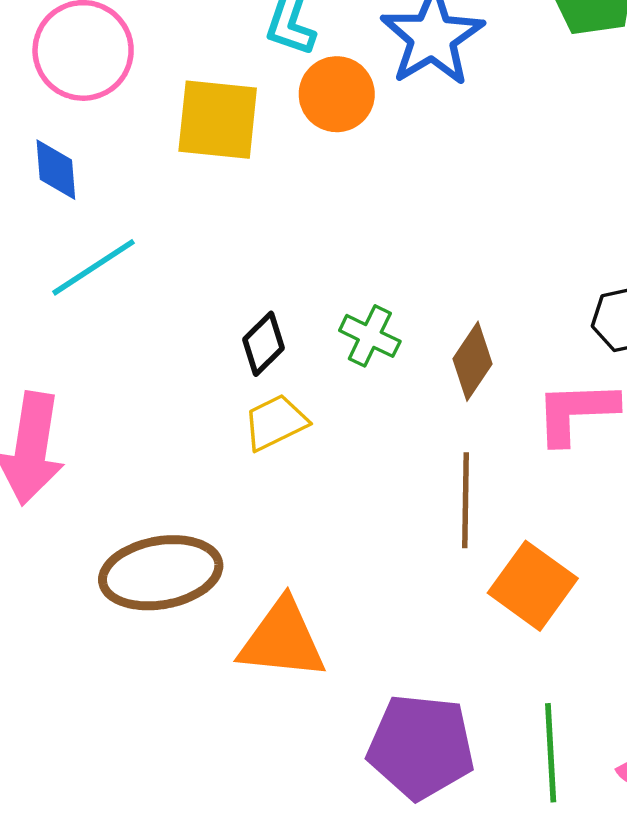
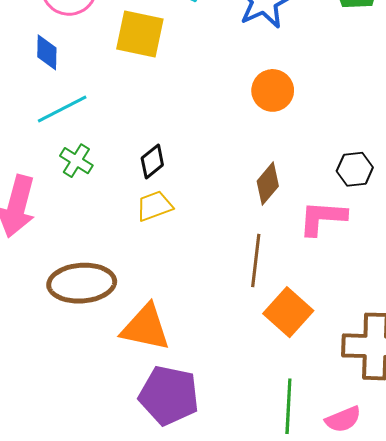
orange circle: (337, 94) -> (273, 90), moved
green cross: (370, 336) -> (76, 161), moved
purple pentagon: (421, 747) -> (169, 395), moved

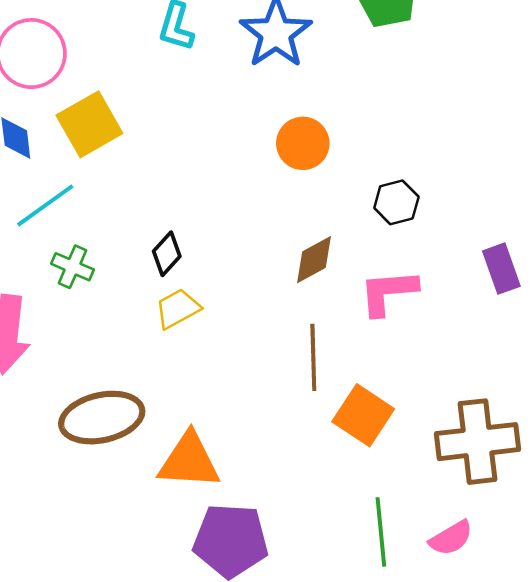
yellow square: (140, 34) -> (89, 124), moved, turned -33
black hexagon: (355, 169) -> (396, 202), moved
brown diamond: (268, 184) -> (314, 260), turned 30

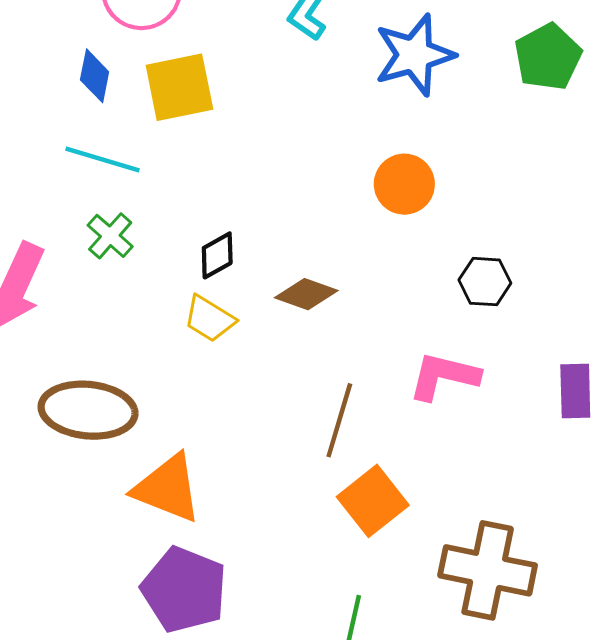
cyan line: (45, 205) -> (102, 160), turned 34
brown diamond: (314, 260) -> (306, 294), moved, turned 30
yellow trapezoid: (178, 309) -> (209, 319), turned -138

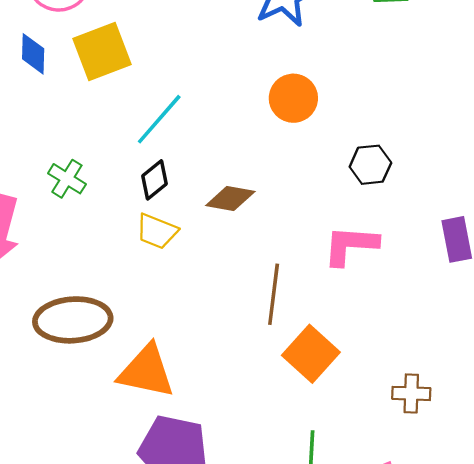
cyan line: (102, 160) -> (159, 119), moved, turned -56
brown cross: (488, 570) -> (411, 393), size x0.5

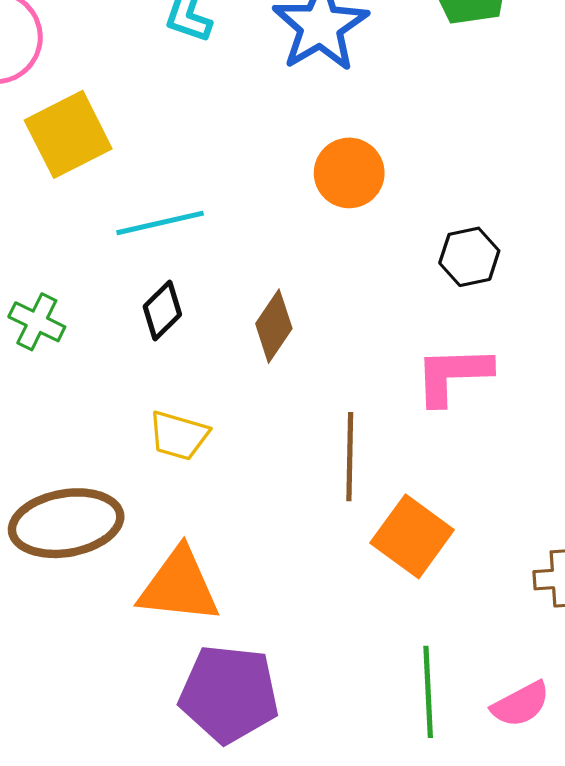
cyan line: (159, 119) -> (160, 223), turned 42
brown diamond: (230, 199) -> (274, 326), turned -60
yellow trapezoid: (157, 231) -> (179, 436), moved

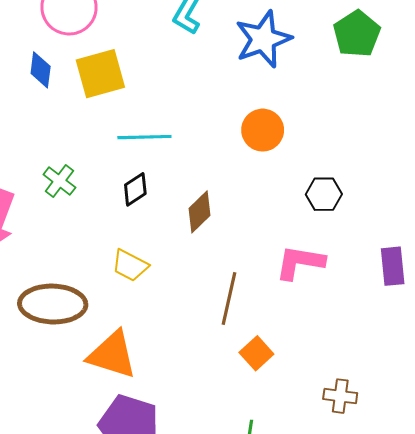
orange square: (412, 536) -> (256, 353), size x0.7

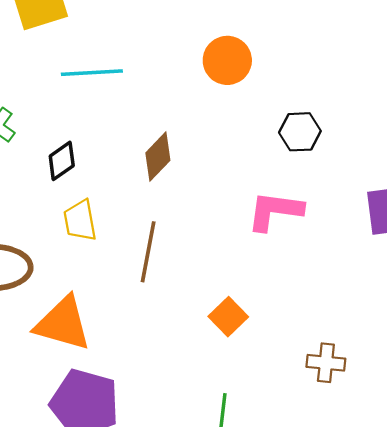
black diamond: (135, 189) -> (62, 161), moved
yellow trapezoid: (130, 265) -> (80, 221), turned 54
brown line: (229, 299) -> (148, 252), moved

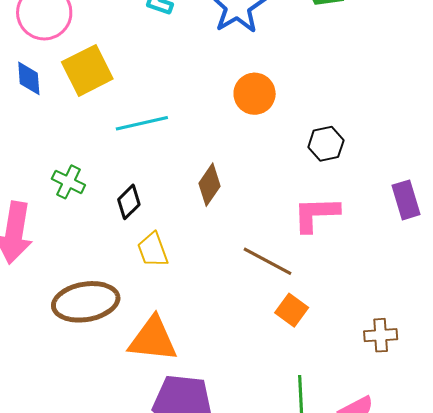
brown line: (148, 252) -> (268, 261), moved, turned -63

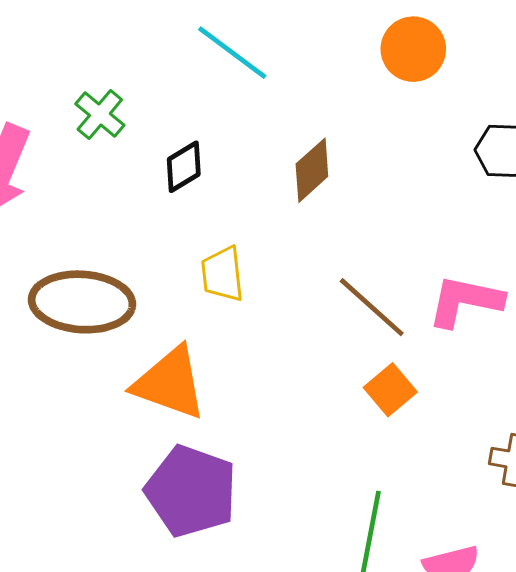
cyan line: (142, 123) -> (232, 53), turned 36
pink L-shape: (316, 214) -> (465, 301), moved
yellow trapezoid: (153, 250) -> (222, 274), moved

